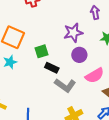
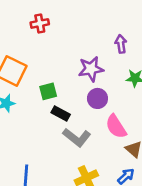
pink semicircle: (95, 75) -> (116, 127), turned 84

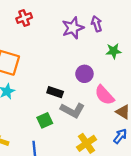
purple star: (91, 69) -> (73, 28), moved
green square: (48, 91) -> (45, 120), moved

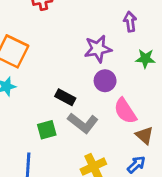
purple star: (73, 28) -> (98, 49), moved

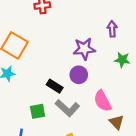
purple circle: (105, 81) -> (79, 75), moved

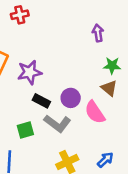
purple star: (84, 49) -> (30, 72), moved
purple circle: (79, 75) -> (71, 98), moved
brown triangle: (117, 122) -> (109, 88), moved

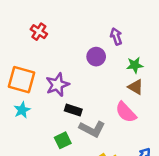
red cross: (20, 15) -> (39, 32), turned -35
purple circle: (71, 98) -> (96, 57), moved

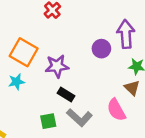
purple arrow: (116, 36) -> (126, 34), size x1.6

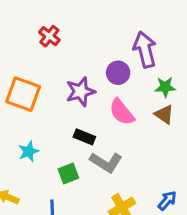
purple star: (57, 66) -> (81, 92), moved
cyan star: (16, 82) -> (29, 151), moved
pink semicircle: (116, 110) -> (122, 112), moved

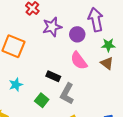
purple star: (81, 92) -> (52, 27), moved
gray L-shape: (106, 162) -> (67, 94), turned 85
green square: (68, 173) -> (42, 100), turned -32

